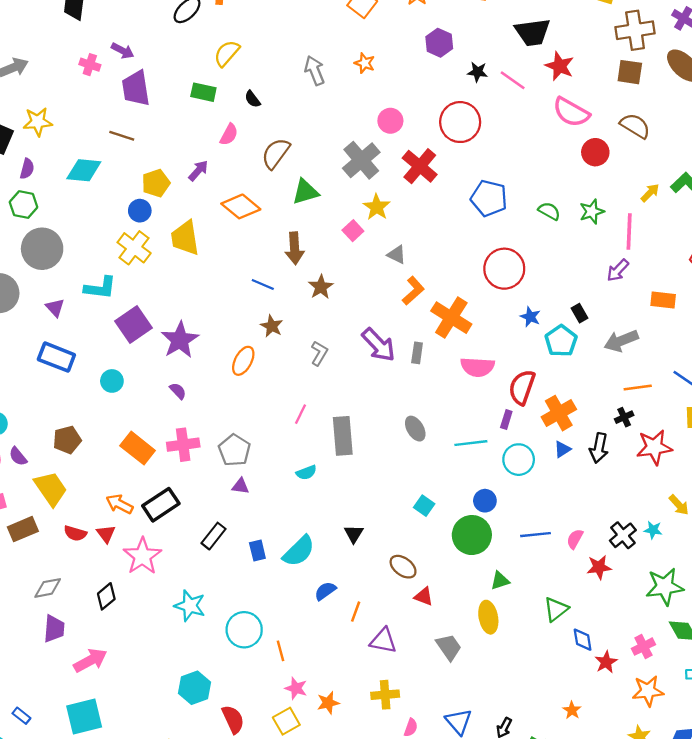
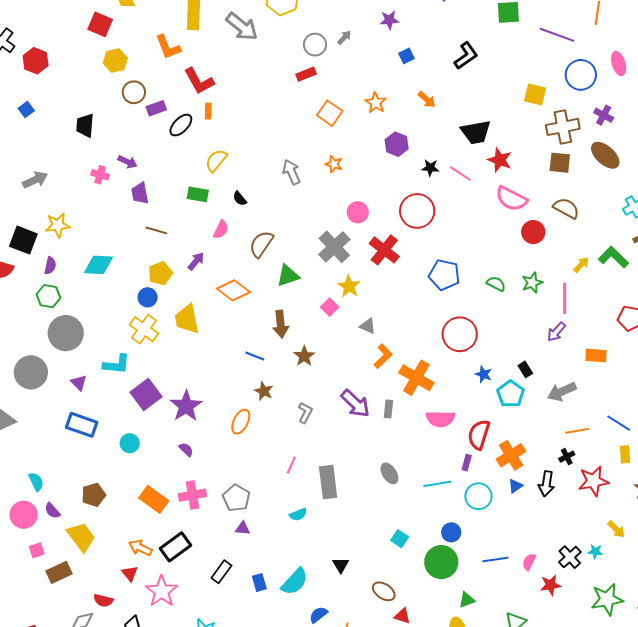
purple trapezoid: (136, 88) -> (140, 193), size x0.7
brown line: (122, 136) -> (156, 230), moved
red semicircle: (75, 533) -> (103, 600), moved

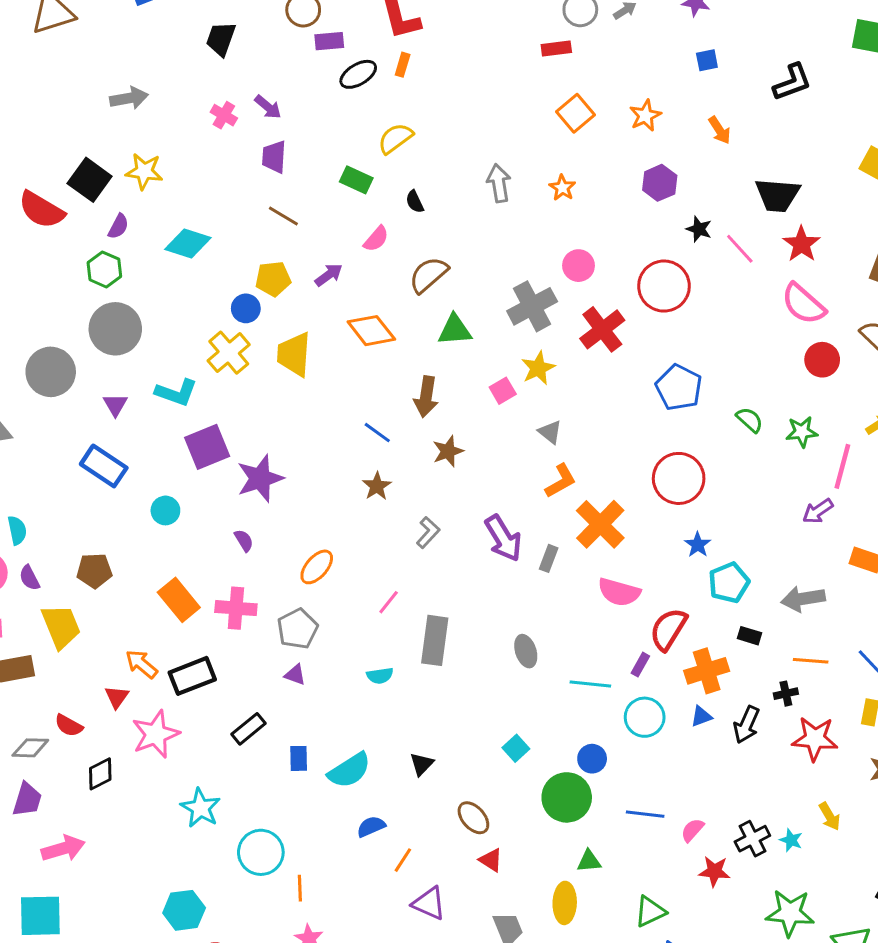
black rectangle: (525, 369) -> (750, 636), moved, turned -56
orange ellipse: (241, 422) -> (317, 567), moved

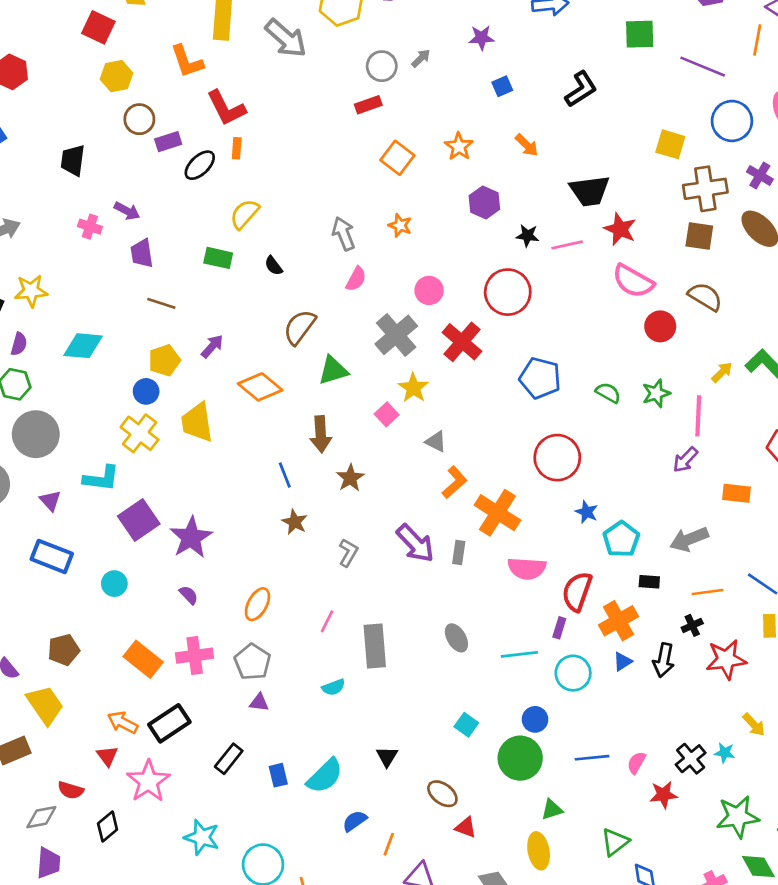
pink semicircle: (376, 239) -> (356, 279), moved
pink line: (740, 249) -> (567, 245), turned -48
blue line: (377, 433) -> (285, 475), turned 45

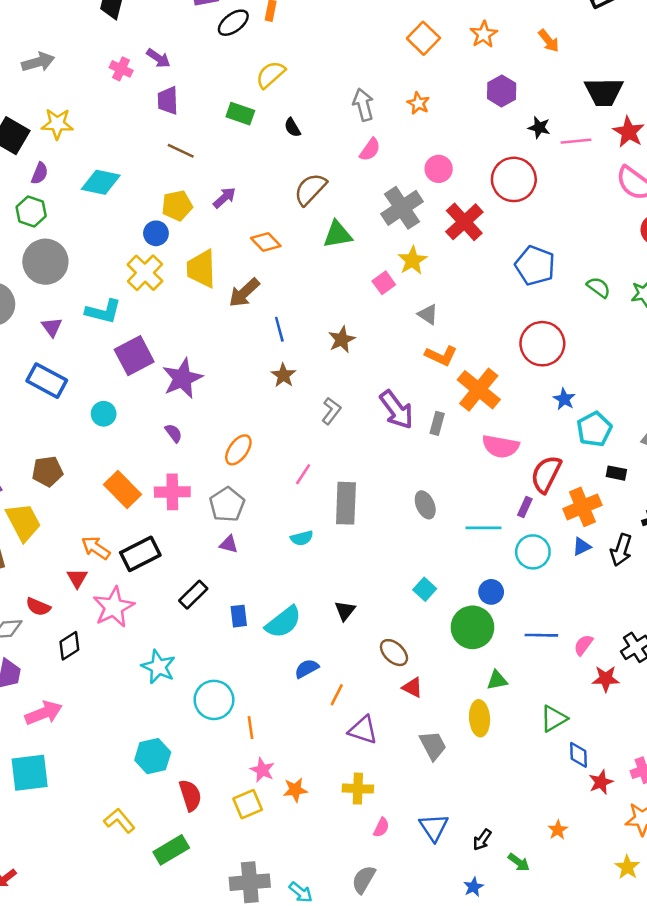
orange diamond: (260, 387) -> (266, 242), size x0.7
brown arrow: (321, 434) -> (244, 293), moved, turned 44
orange L-shape: (455, 482) -> (441, 356), turned 60

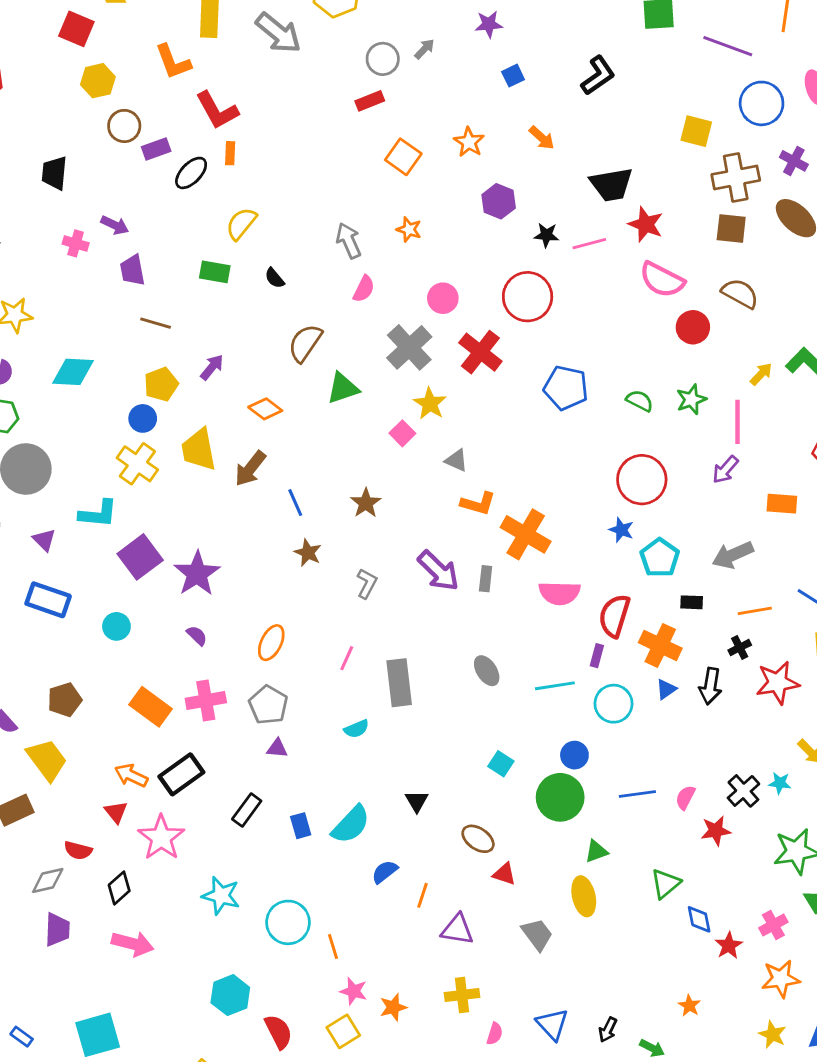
red circle: (542, 344) -> (642, 480), moved
orange cross: (582, 507) -> (660, 645), turned -33
pink arrow: (44, 713) -> (133, 944), moved, turned 45

